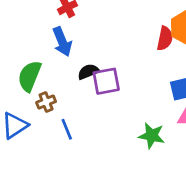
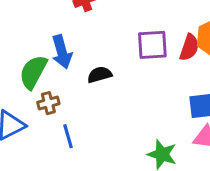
blue arrow: (62, 42) -> (62, 52), moved
purple square: (106, 81) -> (152, 45), moved

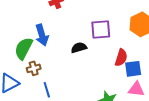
red semicircle: (189, 47) -> (121, 58), moved
black semicircle: (100, 75) -> (79, 48), moved

